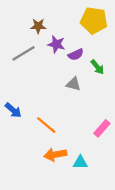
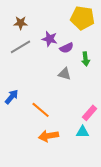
brown star: (38, 26) -> (21, 23), moved
green arrow: (97, 67) -> (86, 59), turned 32
blue arrow: (13, 110) -> (12, 97), turned -91
cyan triangle: (80, 162) -> (83, 132), moved

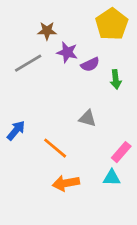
yellow pentagon: (83, 18) -> (112, 24), turned 30
brown star: (21, 23) -> (47, 31), moved
gray triangle: (65, 74) -> (87, 118), moved

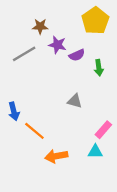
blue arrow: (16, 131) -> (14, 111), turned 126
orange line: (55, 148) -> (34, 131), moved

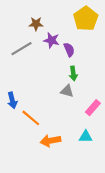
purple semicircle: (77, 55) -> (69, 50), turned -88
green arrow: (99, 68) -> (73, 73), moved
pink rectangle: (103, 130) -> (93, 108), moved

